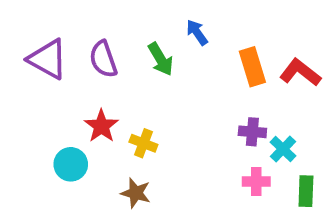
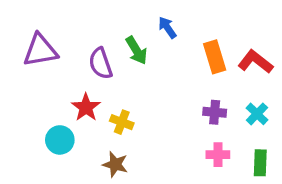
purple triangle: (48, 59) -> (40, 50), turned -39
purple semicircle: (103, 59) -> (101, 63), moved
cyan cross: (283, 149) -> (257, 114), moved

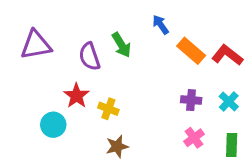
blue arrow: (167, 28) -> (161, 25), moved
orange rectangle: (215, 57) -> (191, 51), turned -32
pink cross: (218, 155) -> (194, 138), turned -36
brown star: (115, 164) -> (117, 146), moved, turned -30

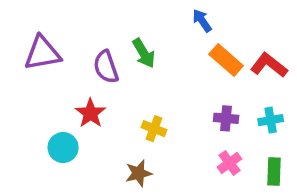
blue arrow: (161, 25) -> (202, 21), moved
cyan cross: (229, 101) -> (271, 120), turned 36
yellow cross: (108, 109) -> (154, 129), moved

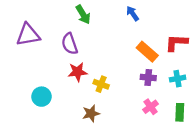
green arrow: (144, 53) -> (83, 15), moved
orange rectangle: (226, 60) -> (147, 52), moved
red L-shape: (269, 65) -> (176, 43), turned -35
red star: (90, 113) -> (77, 72), moved, turned 30

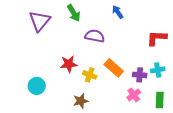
purple triangle: (28, 35) -> (40, 21), moved, turned -40
purple semicircle: (70, 44) -> (95, 36), moved, turned 120
orange rectangle: (147, 52) -> (114, 68), moved
purple cross: (148, 77) -> (140, 75), moved

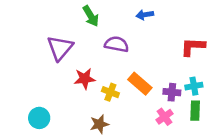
blue arrow: (118, 12) -> (145, 15), turned -64
purple triangle: (40, 21) -> (60, 48), moved
cyan circle: (37, 86) -> (39, 118), moved
green rectangle: (160, 100) -> (195, 111), moved

